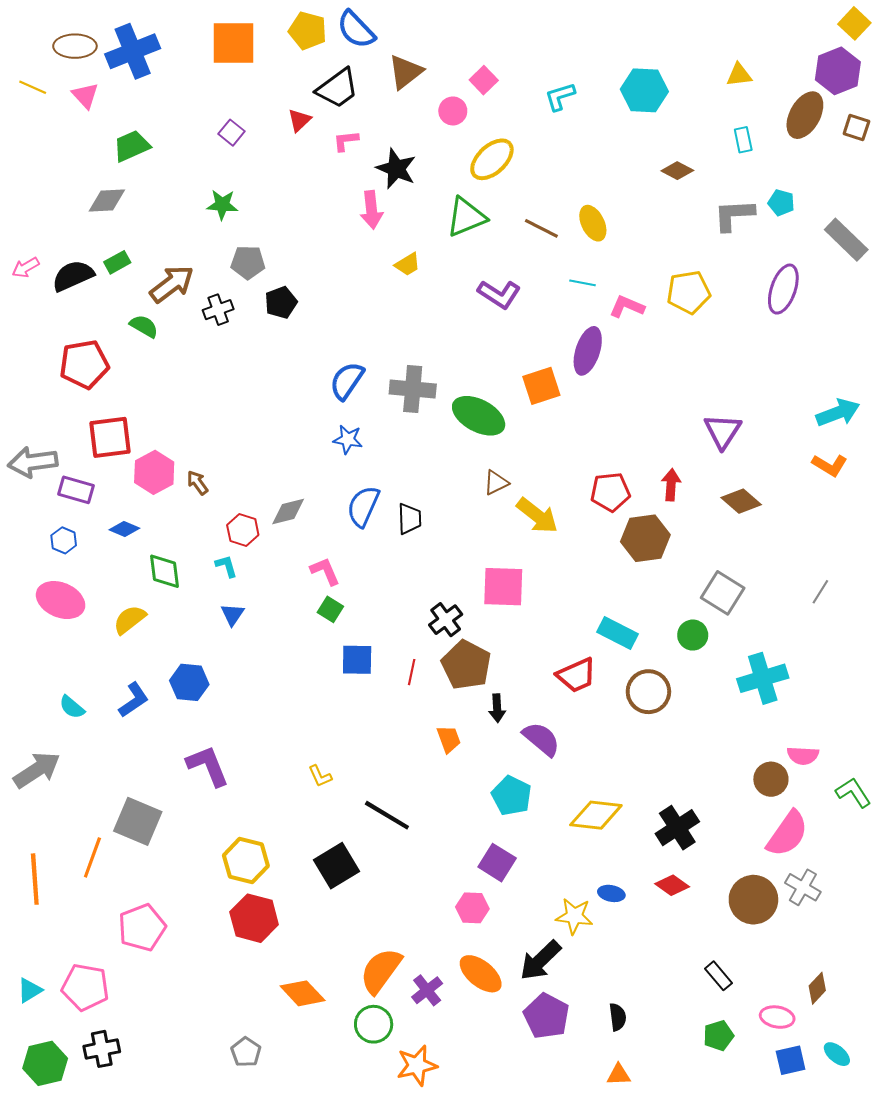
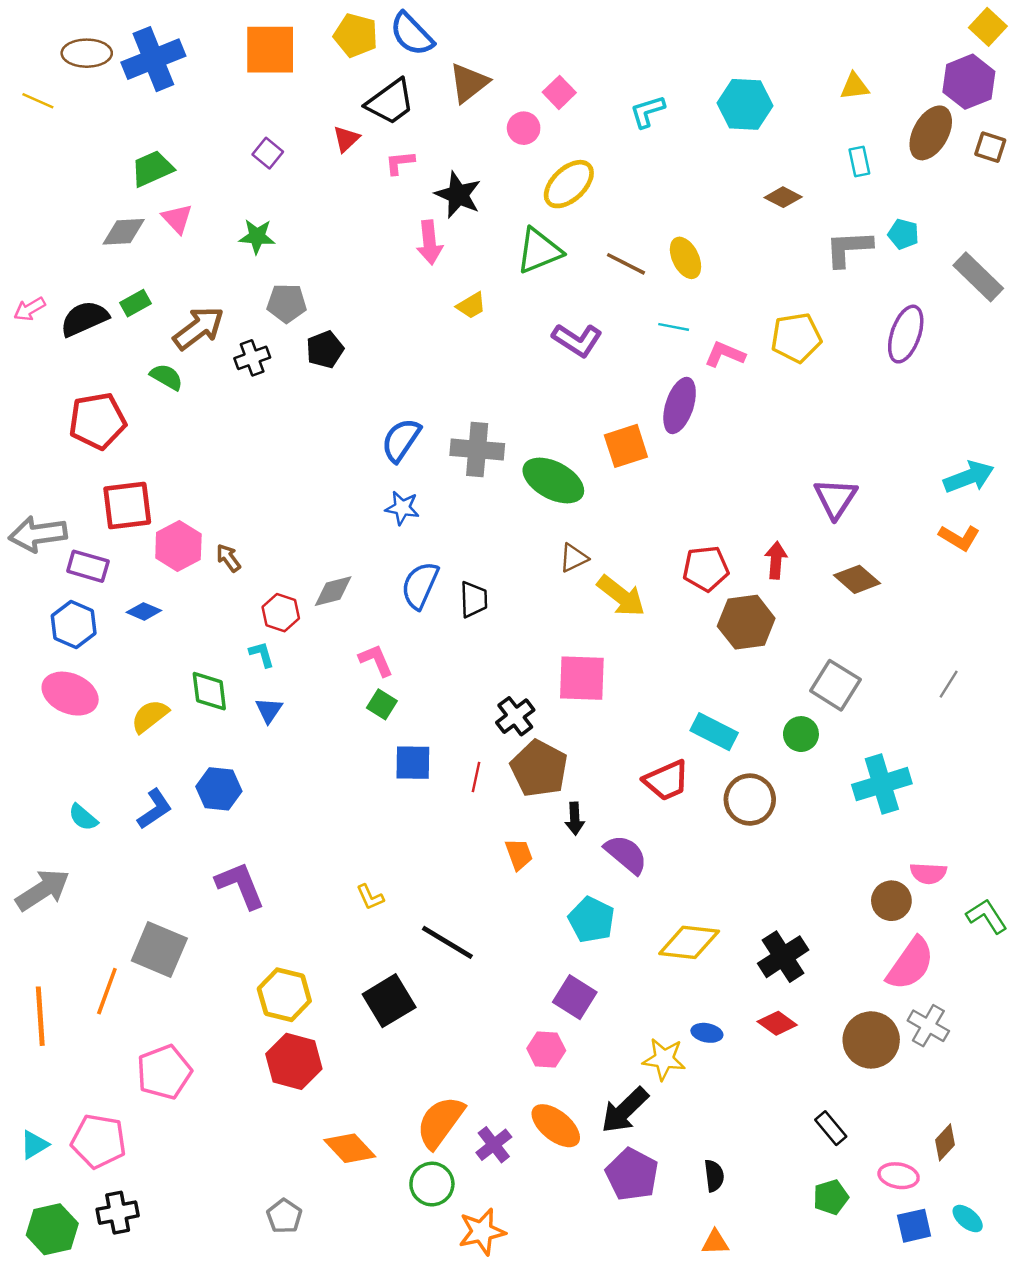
pink triangle: (85, 96) -> (177, 219), moved
blue hexagon: (64, 540) -> (74, 625), size x1.5
green diamond: (165, 571) -> (209, 691), moved

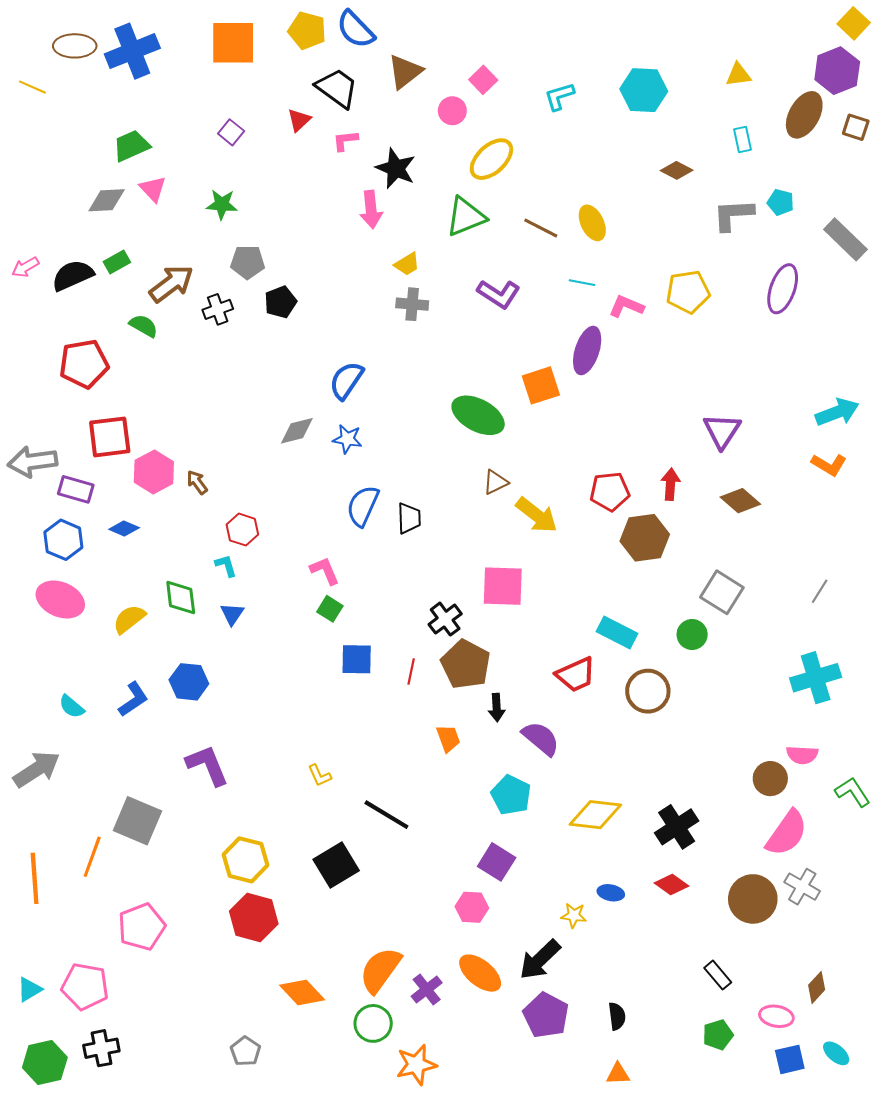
black trapezoid: (390, 102) -> (337, 88), turned -108
gray cross: (477, 450) -> (412, 304), moved, size x0.7
gray diamond: (333, 591) -> (297, 431), moved
cyan cross: (882, 784) -> (816, 678), moved
yellow star: (664, 1059) -> (574, 915), size x0.7

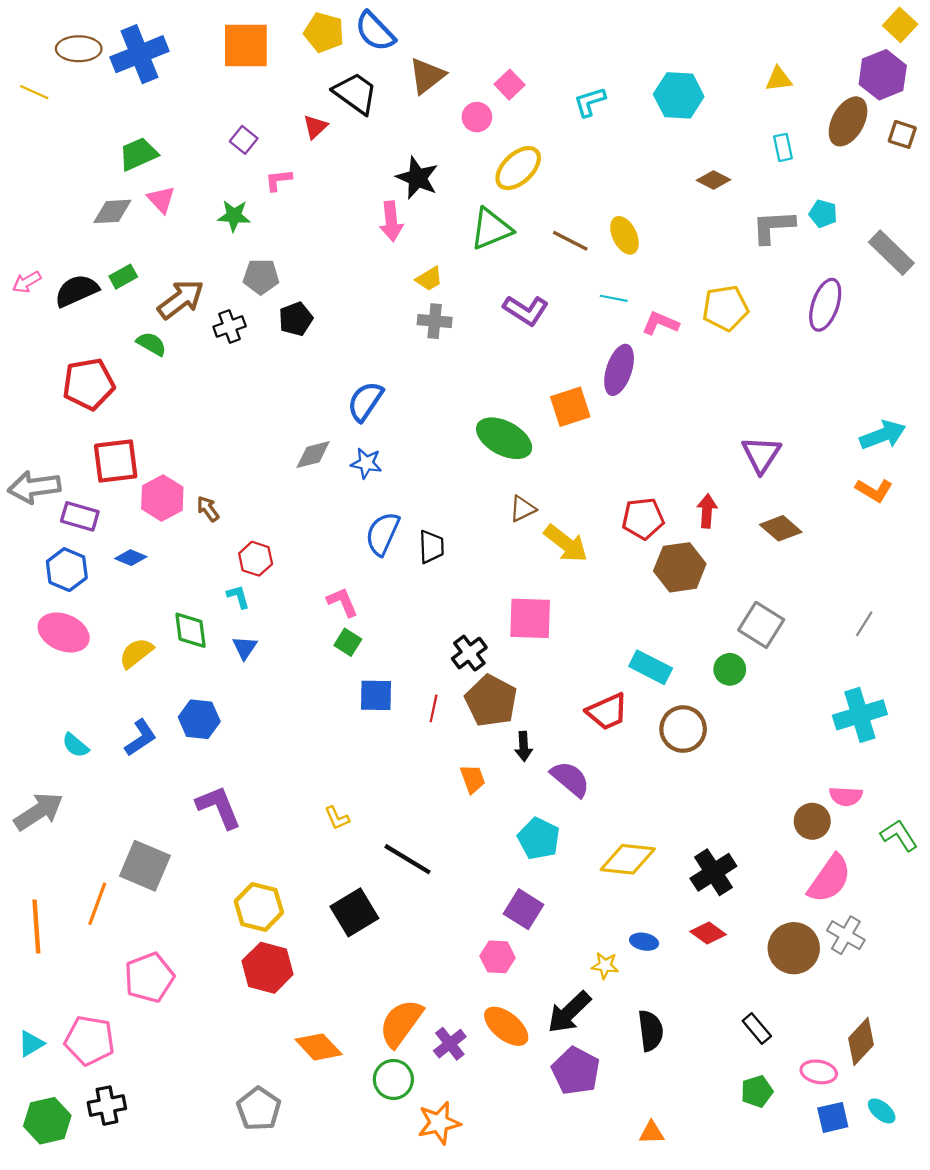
pink L-shape: (345, 141) -> (278, 180), moved
brown diamond: (817, 987) -> (861, 1042), size x1.4
black semicircle: (617, 1016) -> (651, 1031), moved, size x1.4
gray pentagon: (245, 1051) -> (259, 1109), size x1.4

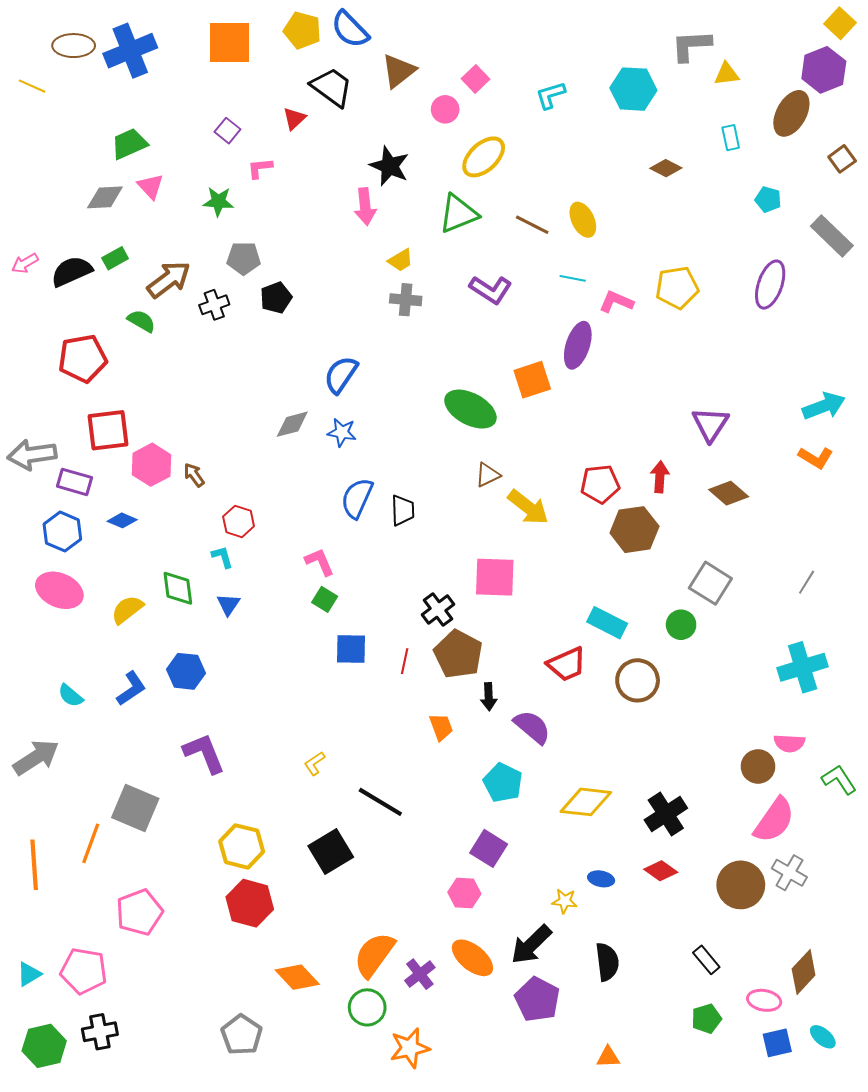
brown square: (902, 134) -> (842, 159), moved, turned 36
gray L-shape: (773, 227) -> (691, 46), moved
yellow L-shape: (337, 818) -> (315, 763), turned 80

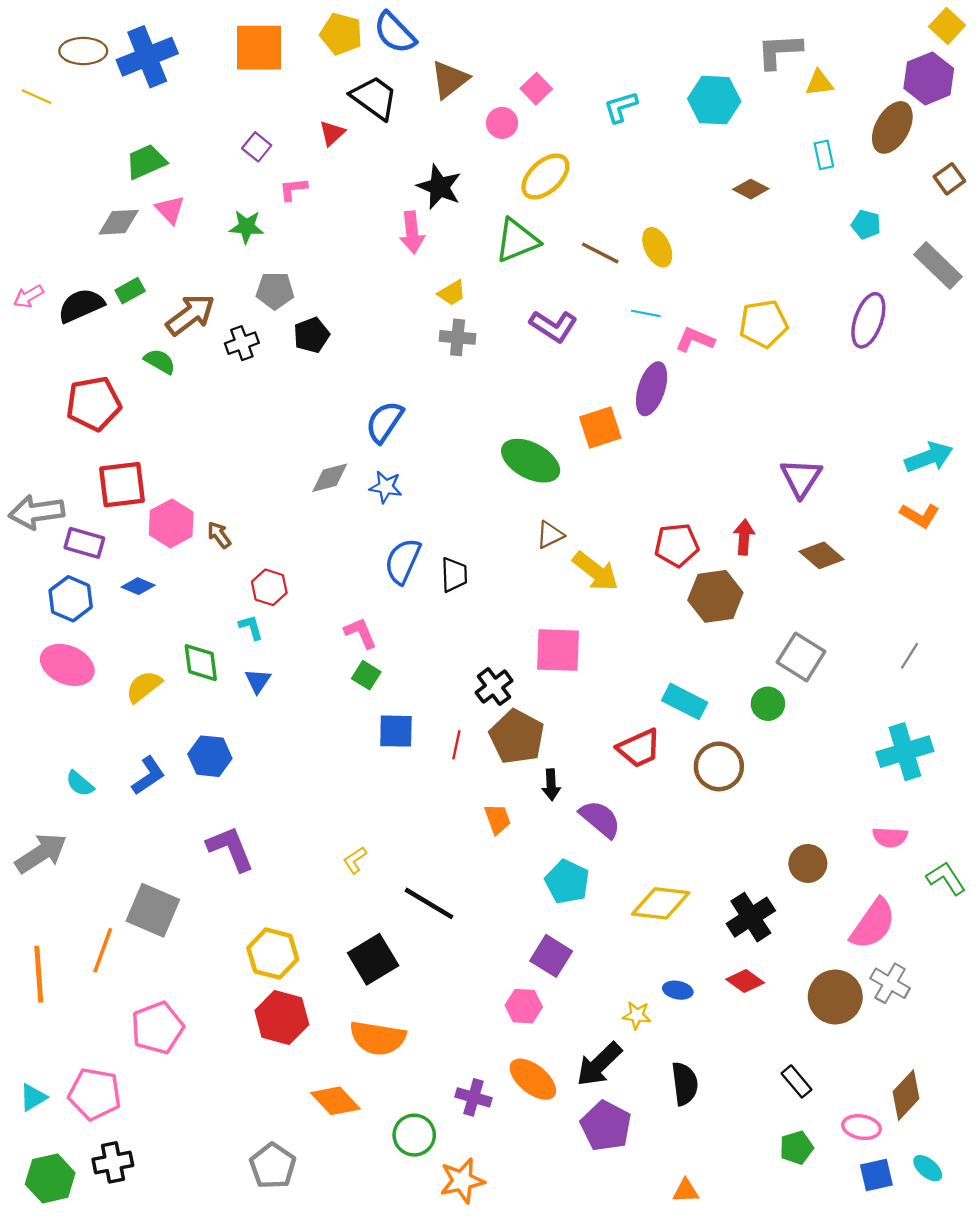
brown circle: (758, 766) -> (808, 863), moved
orange semicircle: (374, 955) -> (378, 1038), moved, turned -117
purple cross: (420, 974) -> (474, 1097), turned -36

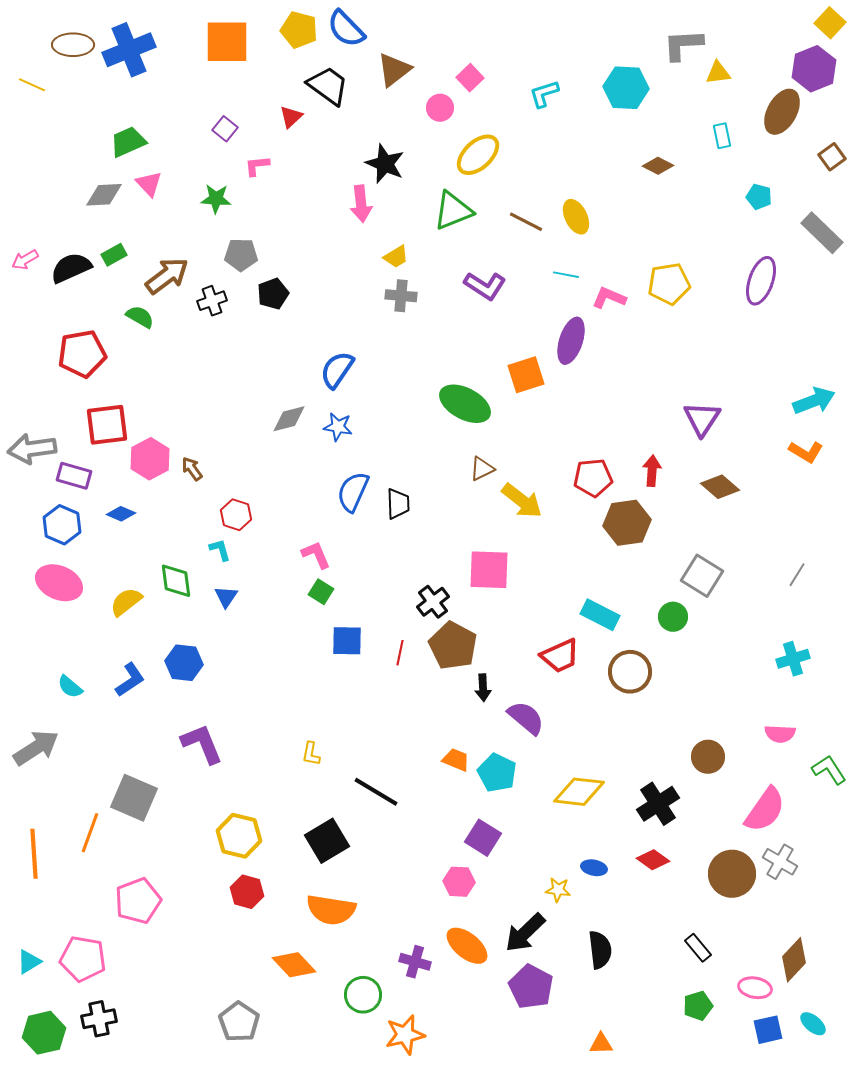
cyan cross: (905, 752) -> (793, 659), size x0.7
orange trapezoid: (497, 819) -> (456, 760), moved, turned -48
yellow L-shape: (355, 860) -> (311, 754), turned -45
red hexagon: (282, 1018) -> (247, 892), size x0.7

